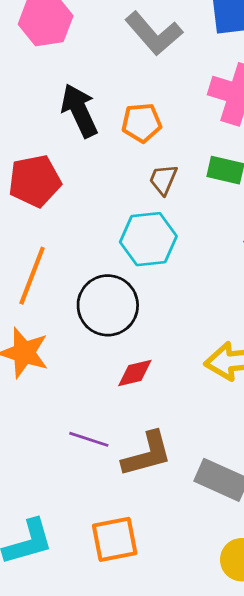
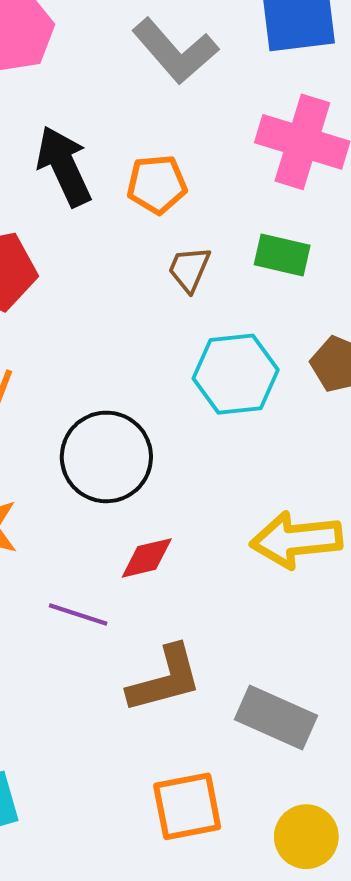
cyan hexagon: (148, 239) -> (236, 374), moved
purple line: (89, 439) -> (78, 615), moved
orange square: (115, 539) -> (187, 806), moved

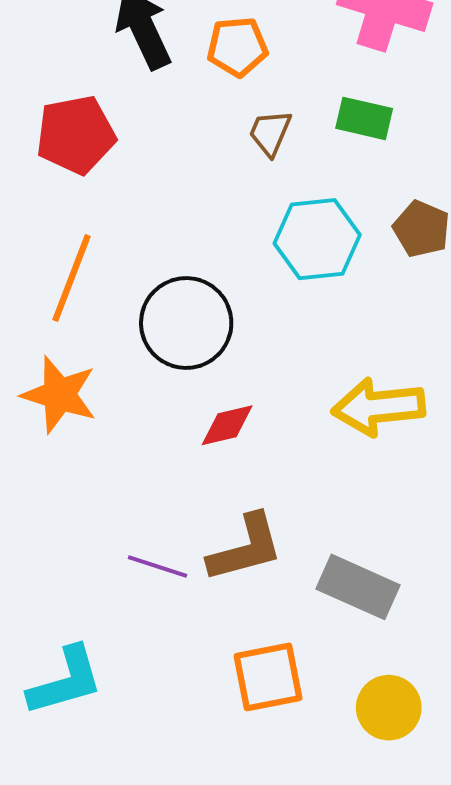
purple line: (78, 615) -> (158, 566), moved

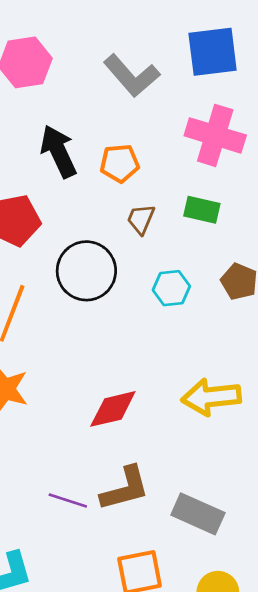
cyan hexagon: (317, 239) -> (171, 288), size x0.7
black circle: (186, 323) -> (86, 271), moved
red diamond: (227, 425) -> (113, 409), size x1.4

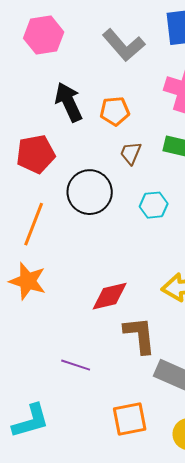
brown L-shape: (125, 489) -> (140, 335), moved, turned -81

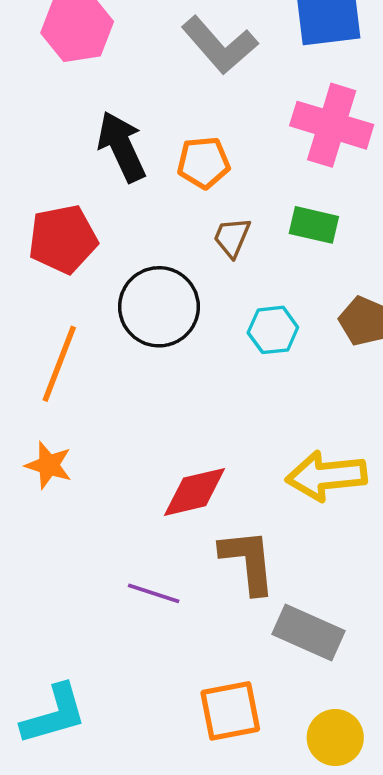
orange star: (28, 281) -> (49, 465), size x0.7
purple line: (76, 365) -> (154, 593), moved

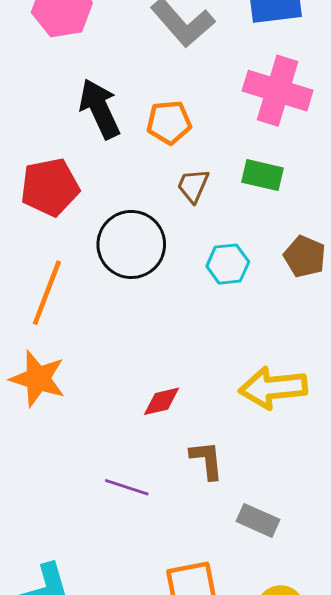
orange star: (49, 465) -> (38, 379), size x1.4
red diamond: (195, 492) -> (161, 401), size x0.7
brown L-shape: (248, 561) -> (207, 460), size x0.7
gray rectangle: (309, 633) -> (258, 520), size x0.7

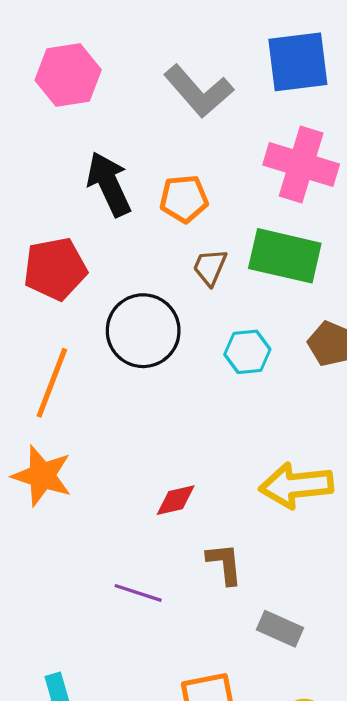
green rectangle: (262, 175) -> (285, 256), size x1.6

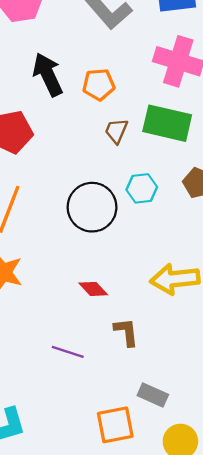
black circle: (143, 331) -> (92, 207), moved
red diamond: (176, 500) -> (93, 289), turned 60
gray rectangle: (280, 629) -> (153, 395), moved

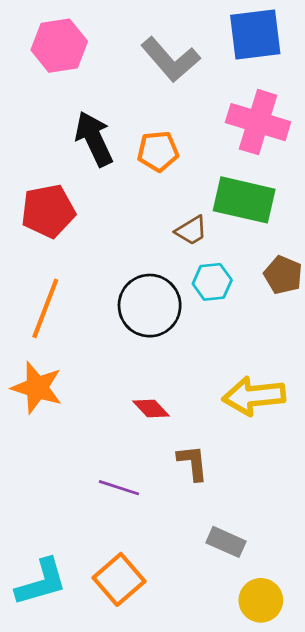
brown trapezoid: (116, 131) -> (191, 230), moved, turned -144
orange square: (115, 425) -> (119, 579), moved, turned -30

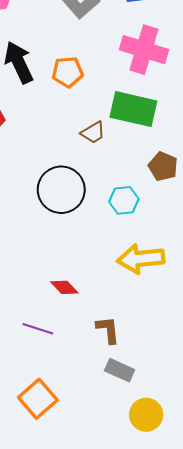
cyan hexagon: (212, 282) -> (124, 200), moved
red diamond: (151, 408) -> (64, 287), moved
brown L-shape: (193, 463) -> (108, 330), moved

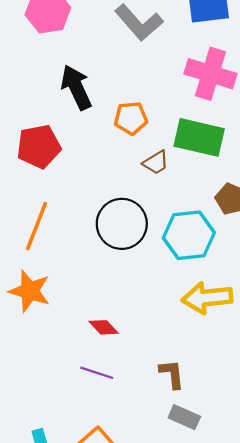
orange pentagon: (68, 72) -> (131, 118), moved
cyan hexagon: (124, 200) -> (189, 235), size x1.6
red diamond: (64, 287) -> (104, 327), moved

